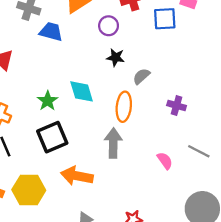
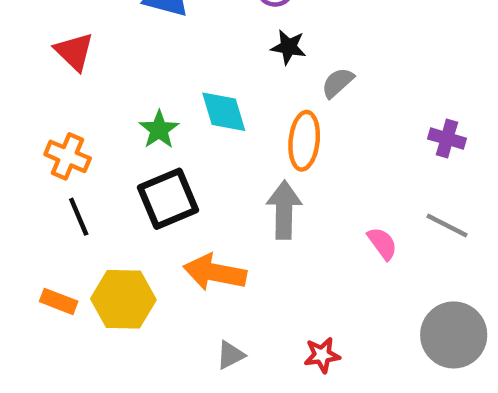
purple cross: (177, 106) -> (447, 139), moved

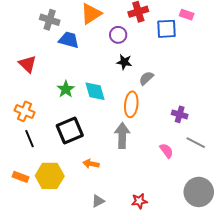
green star: (159, 130) -> (66, 89), moved
purple cross: (447, 139) -> (180, 114), moved
orange arrow: (215, 272) -> (91, 164), size x0.6

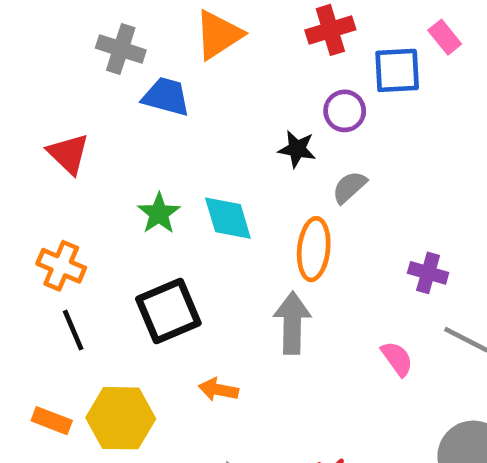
pink rectangle: (187, 15) -> (445, 37), turned 32
purple circle: (118, 35) -> (345, 111), moved

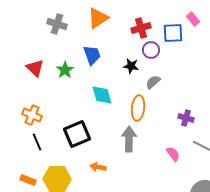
red cross: (330, 30) -> (141, 28), moved
blue trapezoid: (166, 97) -> (92, 55), moved, turned 55
green star: (159, 213) -> (65, 70), moved

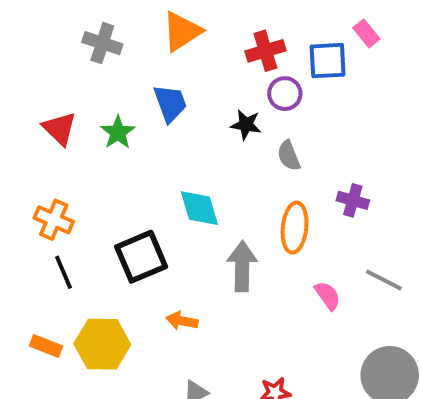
gray semicircle: (153, 82) -> (289, 156), turned -70
cyan diamond: (102, 95) -> (199, 208), moved
orange ellipse: (138, 108) -> (295, 228), moved
purple cross: (186, 118) -> (353, 200), moved

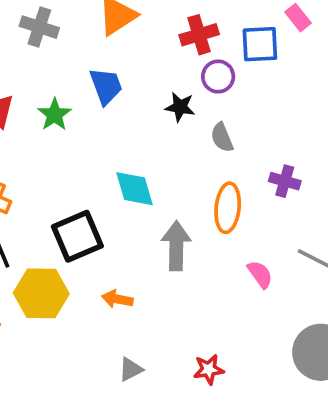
yellow hexagon: (102, 344) -> (41, 293), moved

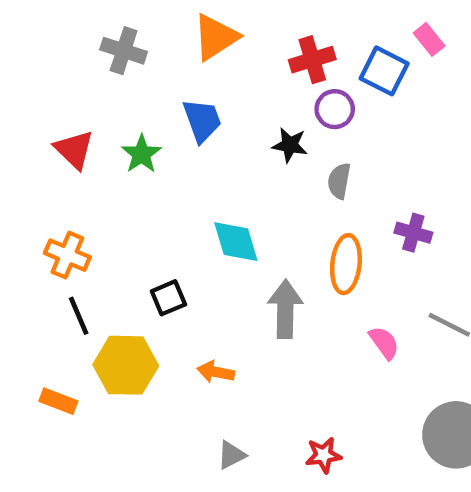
blue square: (260, 44) -> (384, 71), turned 30
gray semicircle: (222, 137) -> (339, 181), turned 32
black square: (77, 236) -> (168, 298), size x0.6

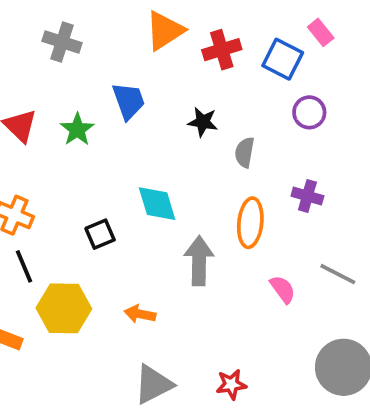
orange triangle: (216, 37) -> (165, 31), moved
purple circle: (335, 109) -> (309, 112), moved
black square: (168, 298) -> (100, 234), moved
gray triangle: (231, 455) -> (153, 384), size x1.6

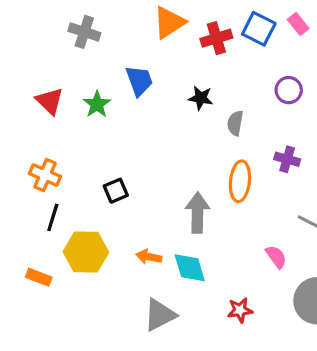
blue square: (283, 59) -> (259, 29), moved
cyan diamond: (157, 204) -> (190, 268), moved
black line: (24, 266) -> (53, 217), turned 40
pink semicircle: (283, 289) -> (276, 257), moved
red star: (231, 384) -> (240, 310), moved

